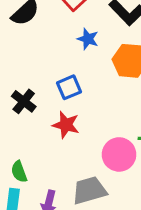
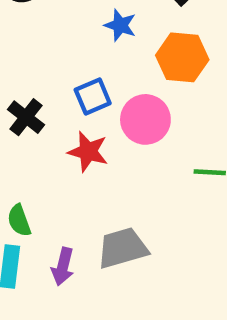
pink circle: (119, 154) -> (145, 119), moved

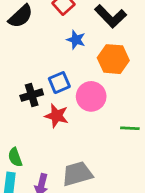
black cross: (26, 117) -> (32, 95), moved, turned 35

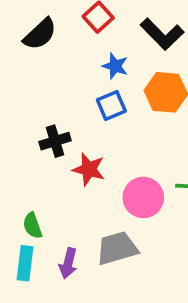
blue square: (59, 83) -> (111, 105), moved
pink circle: (91, 96) -> (143, 197), moved

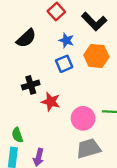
black semicircle: (40, 34) -> (26, 38), moved
gray trapezoid: (117, 248) -> (89, 148), moved

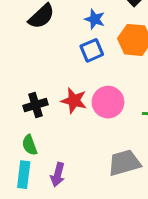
black cross: (31, 85) -> (36, 105), moved
pink circle: (83, 118) -> (108, 102), moved

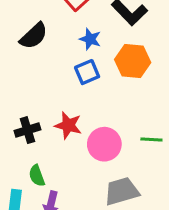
pink circle: (108, 102) -> (104, 144), moved
green semicircle: (30, 145) -> (37, 176), moved

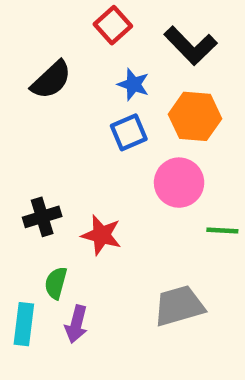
red star: (68, 125) -> (101, 235), moved
pink circle: (104, 144) -> (179, 183), moved
green semicircle: (37, 176) -> (56, 283), turned 35

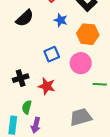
blue square: (129, 132) -> (52, 54), moved

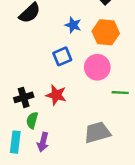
blue star: (61, 20) -> (73, 25), moved
black cross: (21, 78) -> (24, 97), moved

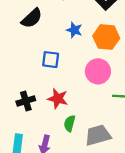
blue square: (62, 56) -> (51, 60), moved, turned 30
green semicircle: (32, 120) -> (70, 123), moved

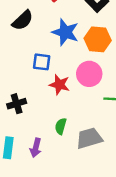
blue star: (74, 30) -> (65, 32), size x1.6
red star: (58, 99) -> (59, 85), moved

